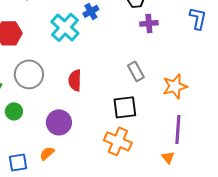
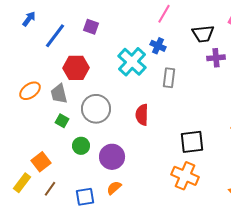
blue cross: (91, 11) -> (158, 46), turned -35
gray rectangle: (136, 71) -> (169, 78), moved, turned 36
purple circle: (59, 122) -> (112, 157), moved

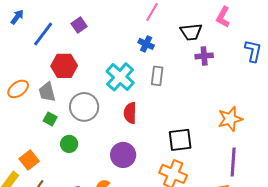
purple square: (91, 27) -> (79, 25), turned 35
cyan cross: (132, 62) -> (120, 77), moved
purple circle: (112, 157) -> (123, 155), moved

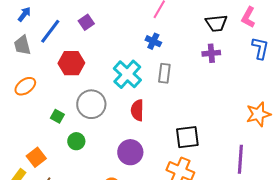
pink L-shape: (223, 17) -> (248, 17), moved
black trapezoid: (191, 32) -> (216, 23), moved
gray trapezoid: (47, 92) -> (22, 45), moved
orange star: (230, 119) -> (258, 114), moved

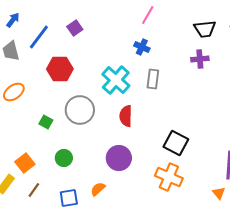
black square: (187, 137) -> (176, 143), turned 35
green circle: (76, 141) -> (64, 158), moved

